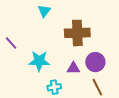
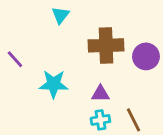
purple circle: (95, 62) -> (146, 56), moved
cyan cross: (54, 87) -> (100, 120), moved

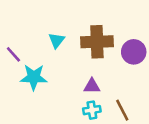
cyan triangle: (60, 15) -> (56, 40), moved
cyan star: (54, 84) -> (34, 77), moved

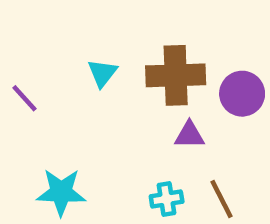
cyan star: (34, 77) -> (61, 192), moved
purple triangle: (92, 86) -> (189, 135), moved

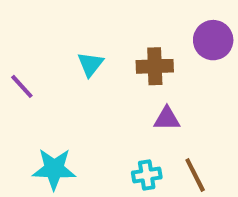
brown cross: (176, 75) -> (155, 66), size x0.7
purple circle: (242, 94) -> (213, 40), moved

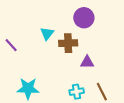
purple circle: (213, 40) -> (84, 18), moved
brown cross: (155, 66) -> (68, 43), moved

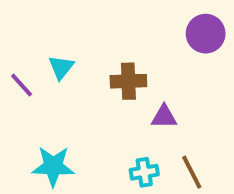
purple circle: (84, 18) -> (206, 34), moved
cyan triangle: (47, 34) -> (61, 67), moved

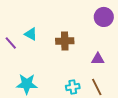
cyan triangle: (61, 67) -> (31, 34), turned -40
purple triangle: (164, 117) -> (98, 59), moved

